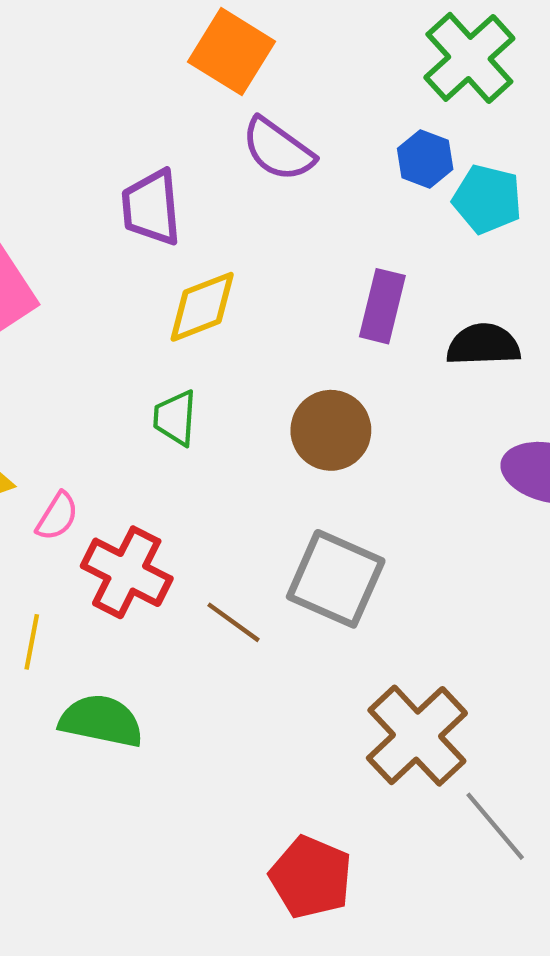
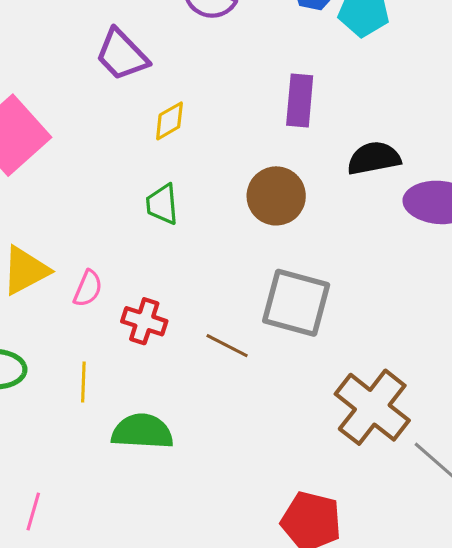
purple trapezoid: (151, 208) -> (122, 55), turned -30
yellow diamond: (202, 307) -> (169, 121), size x0.7
black semicircle: (483, 345) -> (374, 158), moved
red cross: (127, 572) -> (144, 321), size x0.7

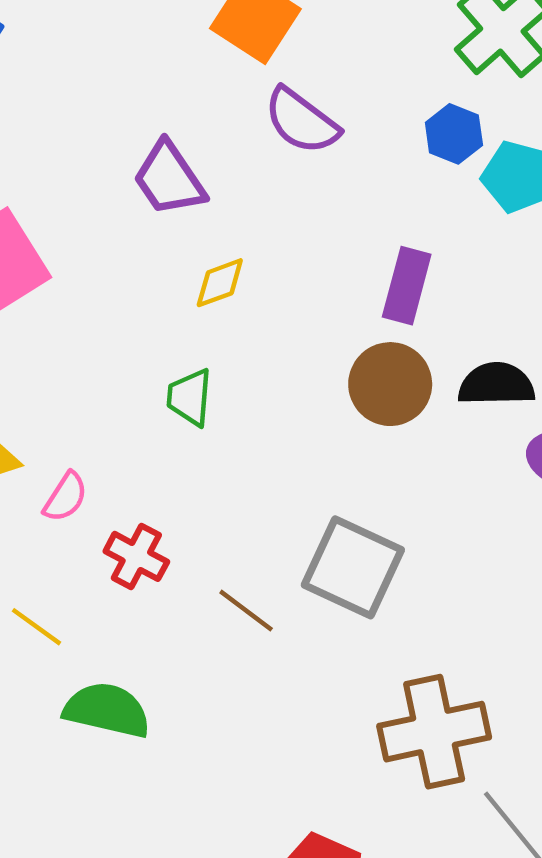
brown circle: (276, 196) -> (390, 384), moved
yellow line: (83, 382) -> (37, 627), turned -66
brown cross: (372, 407) -> (434, 732), turned 30

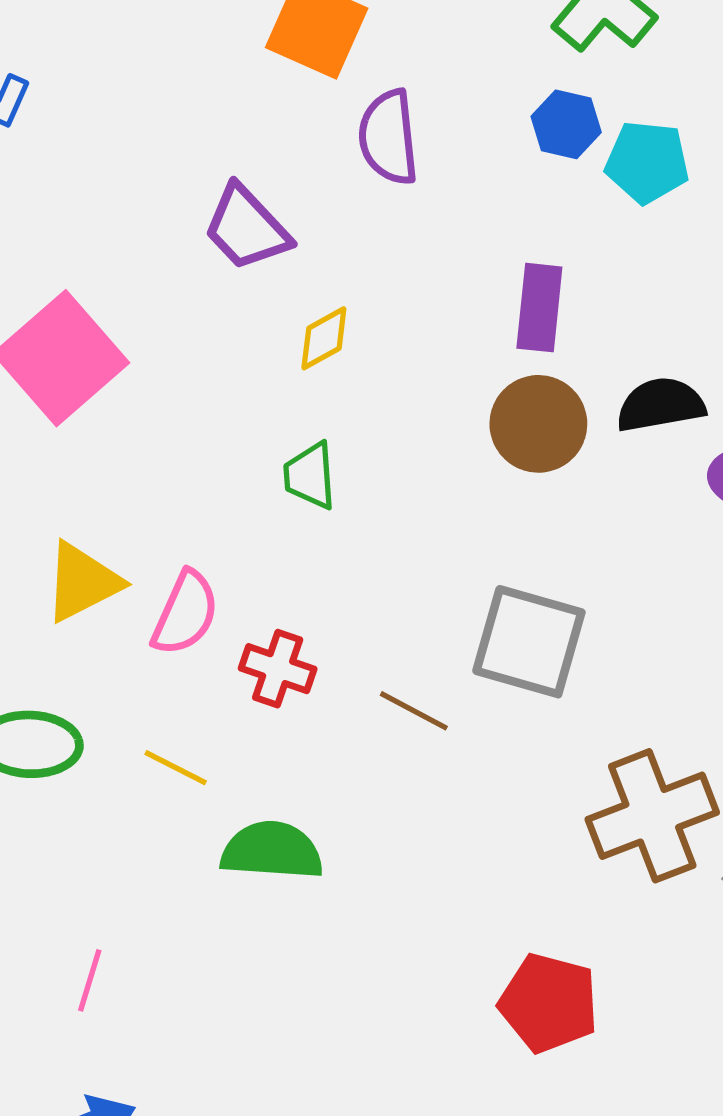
purple semicircle: (302, 121) -> (389, 137), turned 56
pink semicircle: (65, 497) -> (185, 613), size x1.4

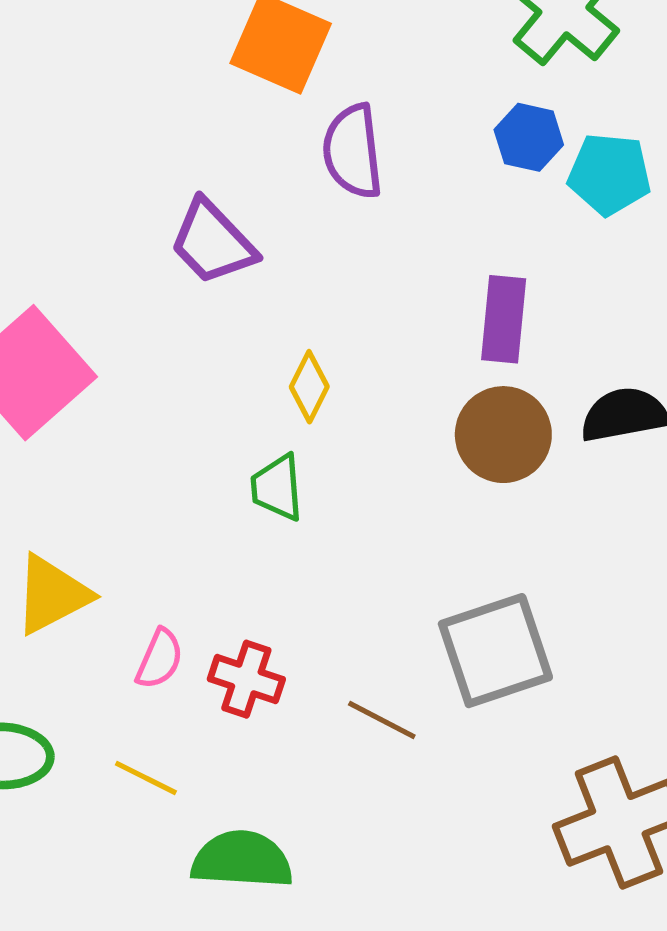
yellow diamond: (324, 338) -> (309, 387), moved, turned -34
pink semicircle: (185, 613) -> (160, 659), moved, size x0.7
gray square: (529, 642) -> (495, 651), turned -34

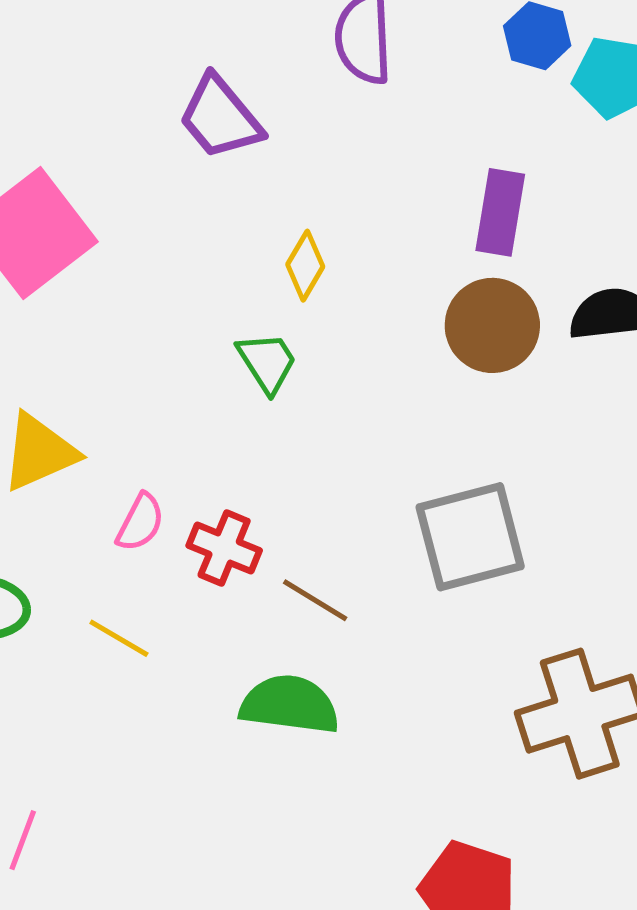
green trapezoid: (277, 488) -> (267, 362), turned 148
brown line: (382, 720) -> (315, 600), moved
green semicircle: (242, 860) -> (289, 705), moved

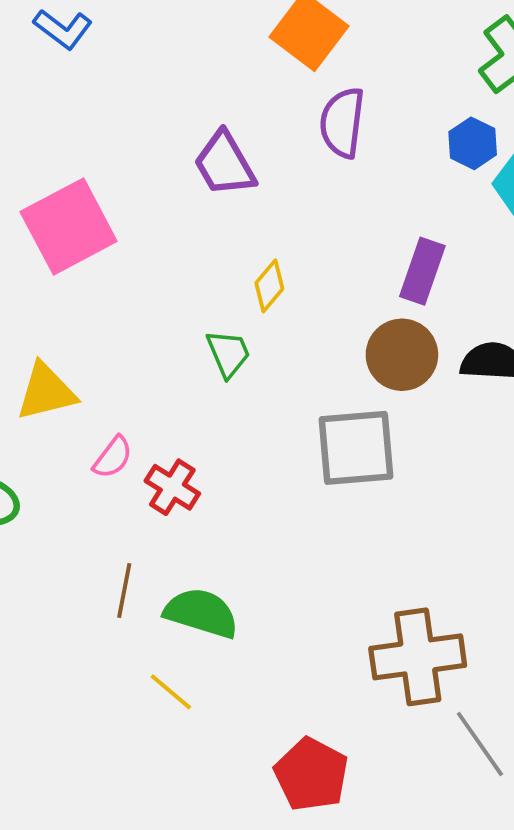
gray square: (470, 537) -> (356, 448), moved
brown line: (315, 600) -> (124, 590), moved, turned 60
yellow line: (119, 638) -> (171, 692), moved

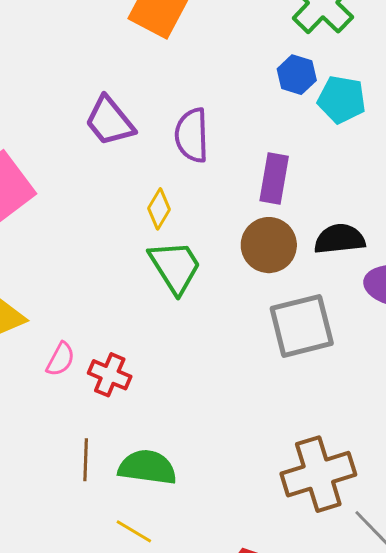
purple semicircle: (342, 123) -> (192, 135), moved
green trapezoid: (228, 354) -> (175, 267), moved, size x1.5
gray square: (356, 448) -> (302, 326), moved

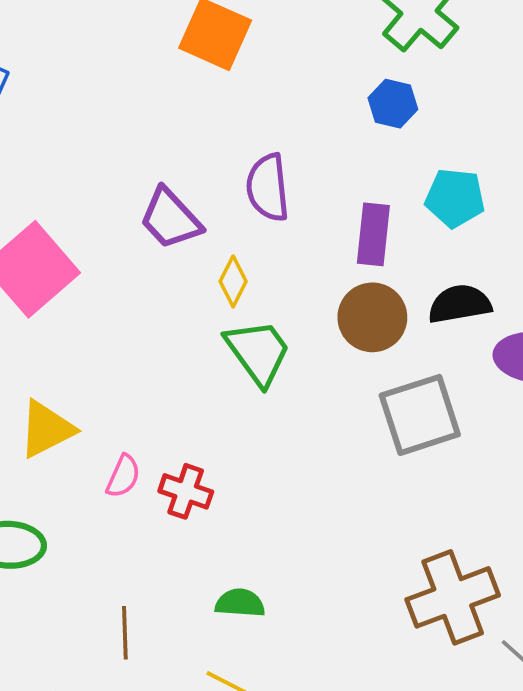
cyan pentagon: (342, 99) -> (455, 198), moved
purple trapezoid: (110, 121) -> (170, 219), moved
brown line: (86, 460) -> (125, 633), moved
green semicircle: (147, 467) -> (240, 603), size x0.7

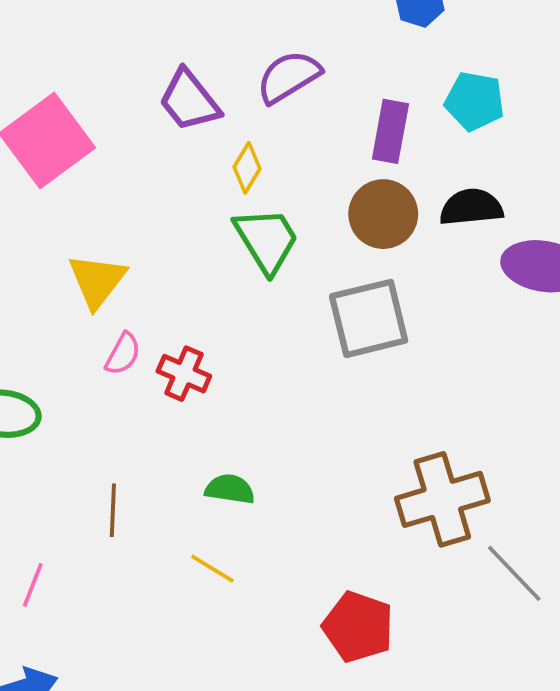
purple semicircle: (268, 188) -> (289, 77), turned 60
gray square: (420, 415) -> (369, 318), moved
yellow triangle: (46, 429) -> (97, 281), moved, turned -30

